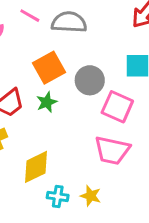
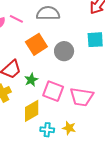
pink line: (30, 16) -> (16, 19), moved
green star: (47, 102) -> (31, 80), moved
pink square: (117, 107) -> (53, 91), moved

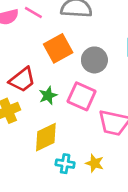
pink square: (53, 91) -> (82, 96), moved

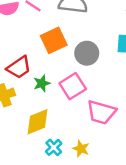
pink square: (82, 96) -> (73, 86), turned 30
cyan cross: (65, 164) -> (54, 147), turned 35

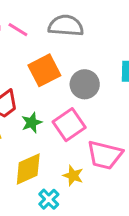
yellow star: (81, 149) -> (73, 176), moved

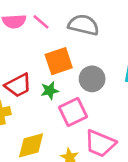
green star: (32, 123) -> (50, 91), moved

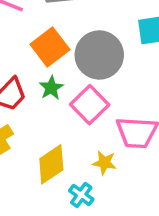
gray circle: (92, 79) -> (99, 55), size x1.4

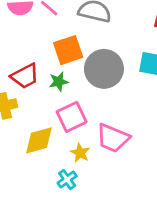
pink square: (90, 105) -> (72, 117), moved
cyan cross: (81, 195) -> (67, 180), moved

